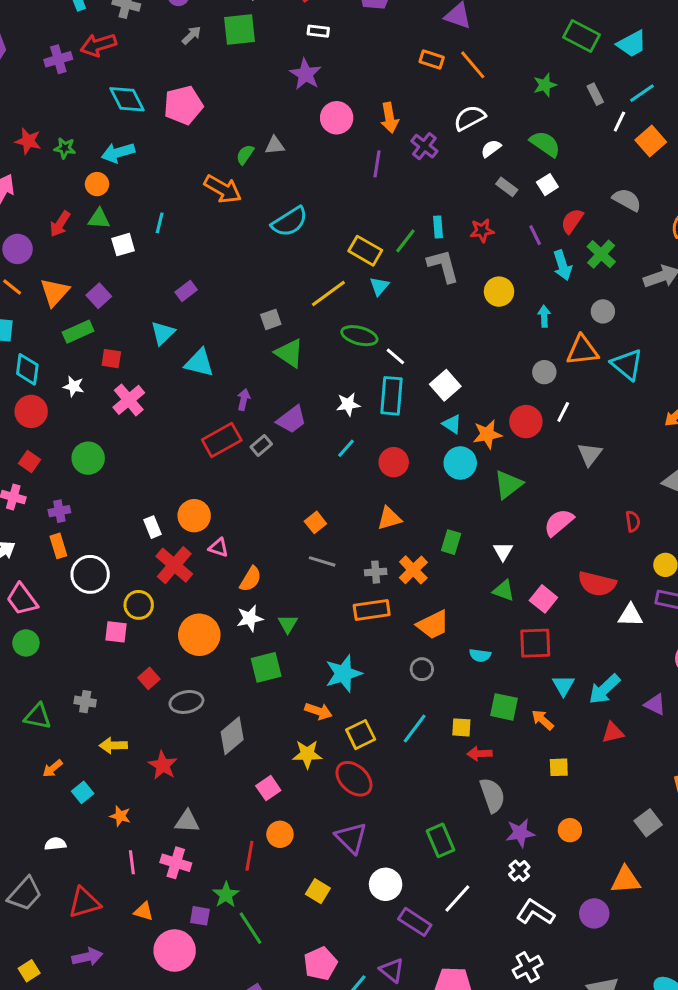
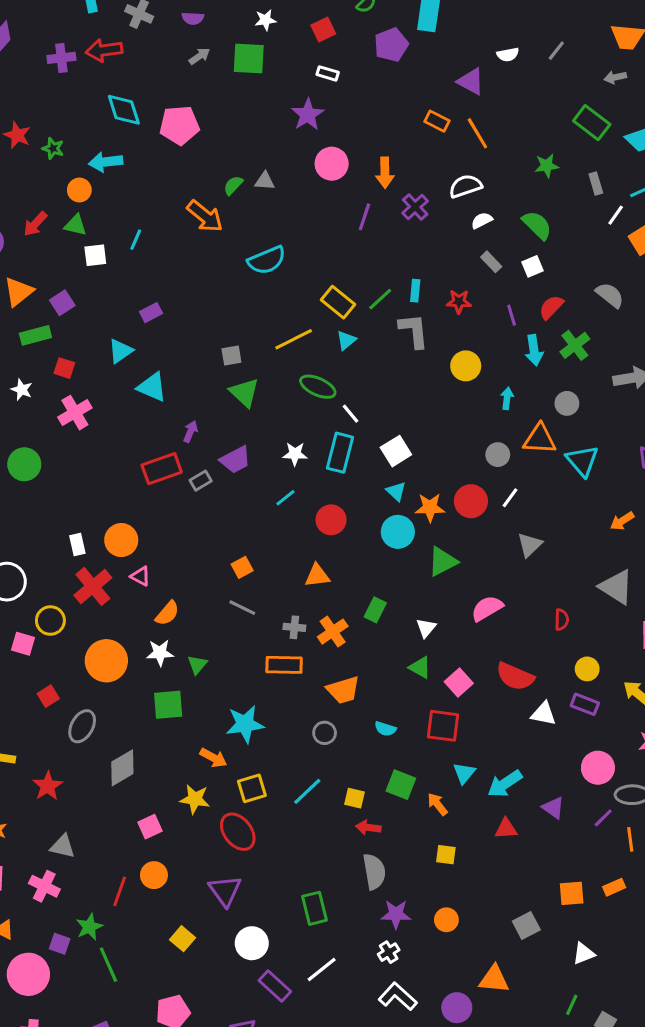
gray ellipse: (186, 702) -> (82, 726), turned -60

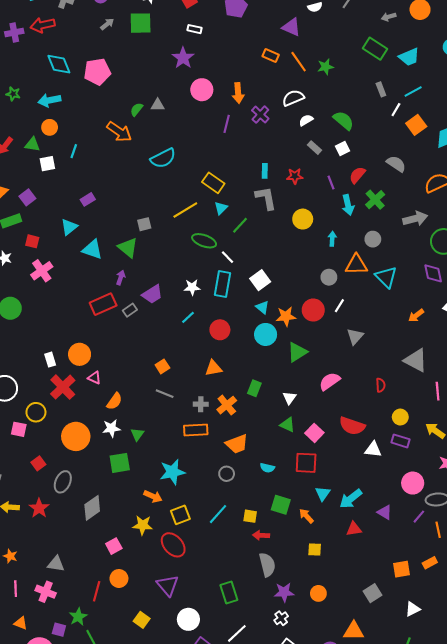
green star: (547, 166) -> (325, 67), moved
orange circle: (79, 190) -> (50, 127), moved
green line: (380, 299) -> (240, 225), moved
green triangle: (244, 393) -> (128, 248), moved
red star: (48, 786) -> (39, 508), moved

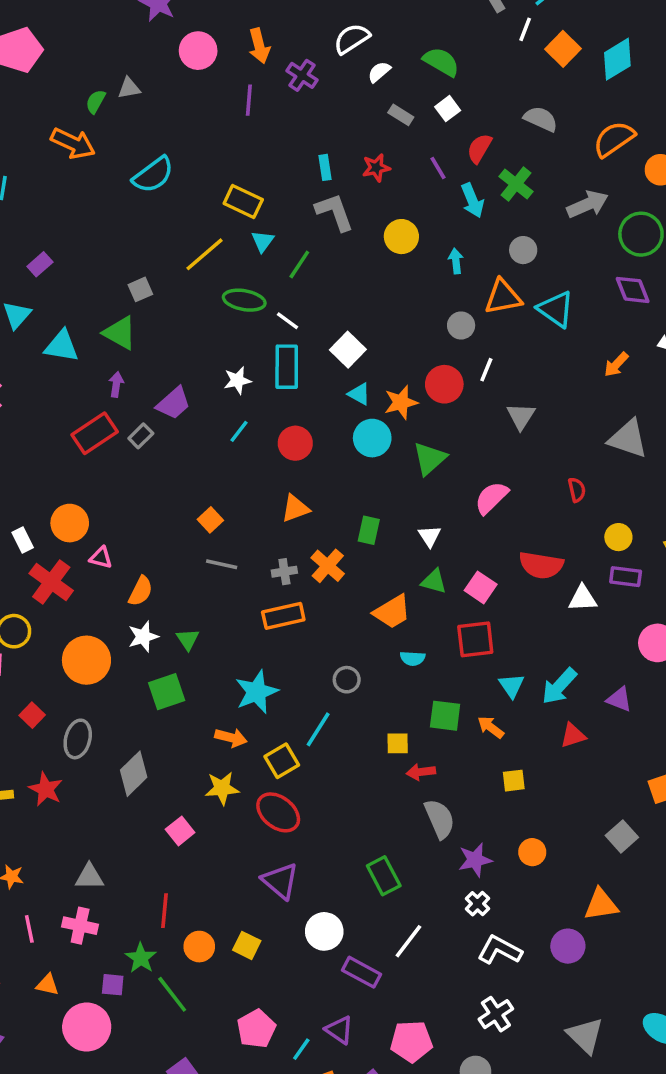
orange trapezoid: (237, 444) -> (392, 612), moved
cyan line: (218, 514) -> (318, 729), moved
orange circle: (119, 578) -> (199, 947), moved

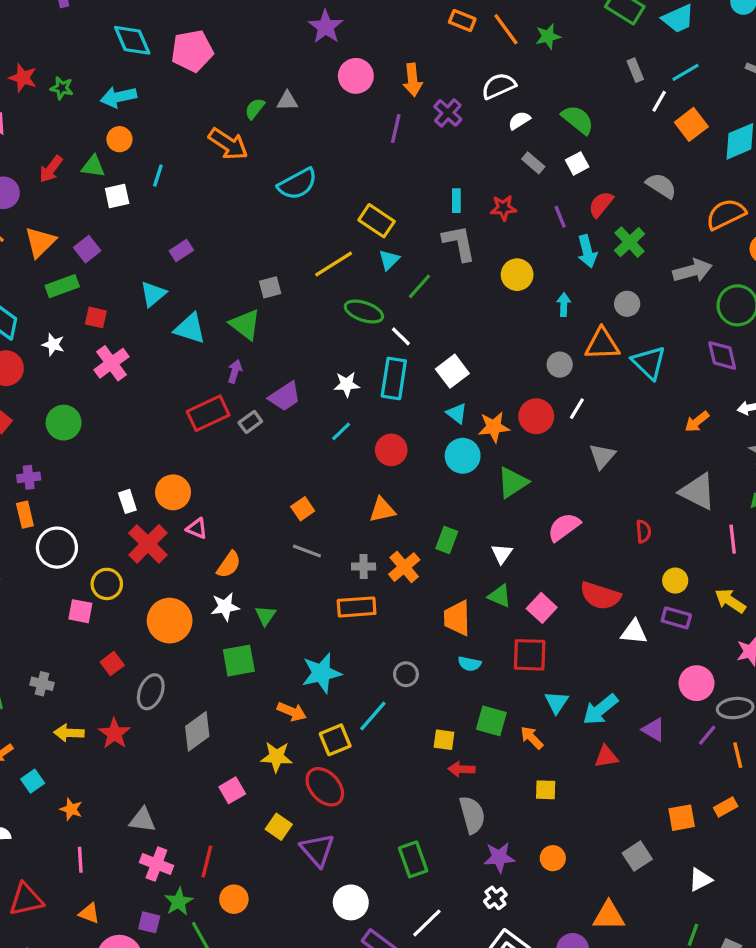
orange trapezoid: (392, 612) -> (457, 618), turned 111
pink cross: (80, 926) -> (156, 864), moved
yellow square: (247, 945) -> (279, 827), moved

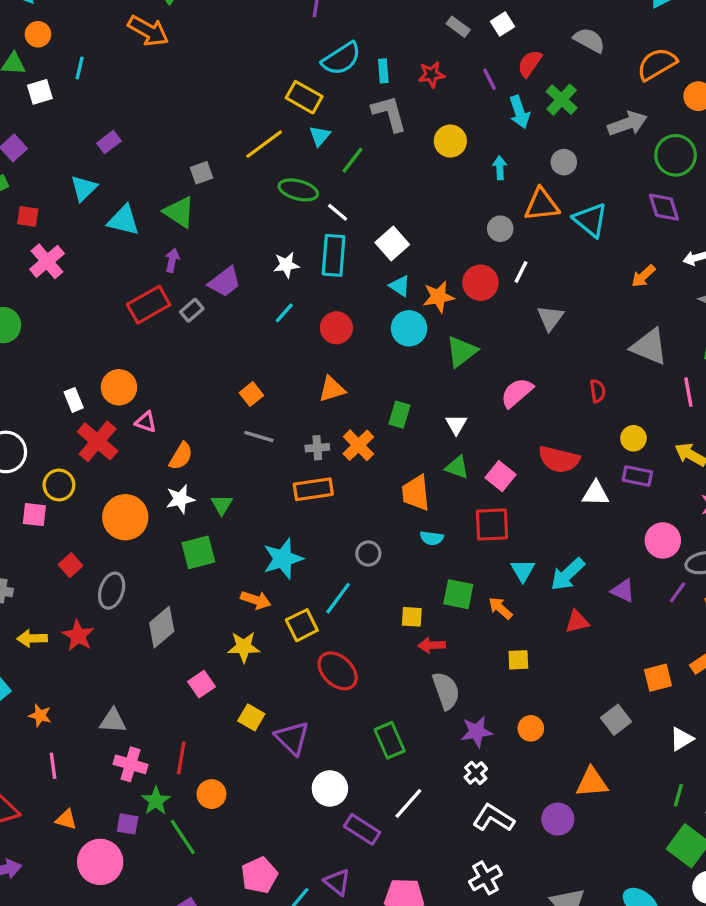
cyan semicircle: (297, 184) -> (341, 59), moved
red ellipse: (325, 787) -> (338, 671), moved

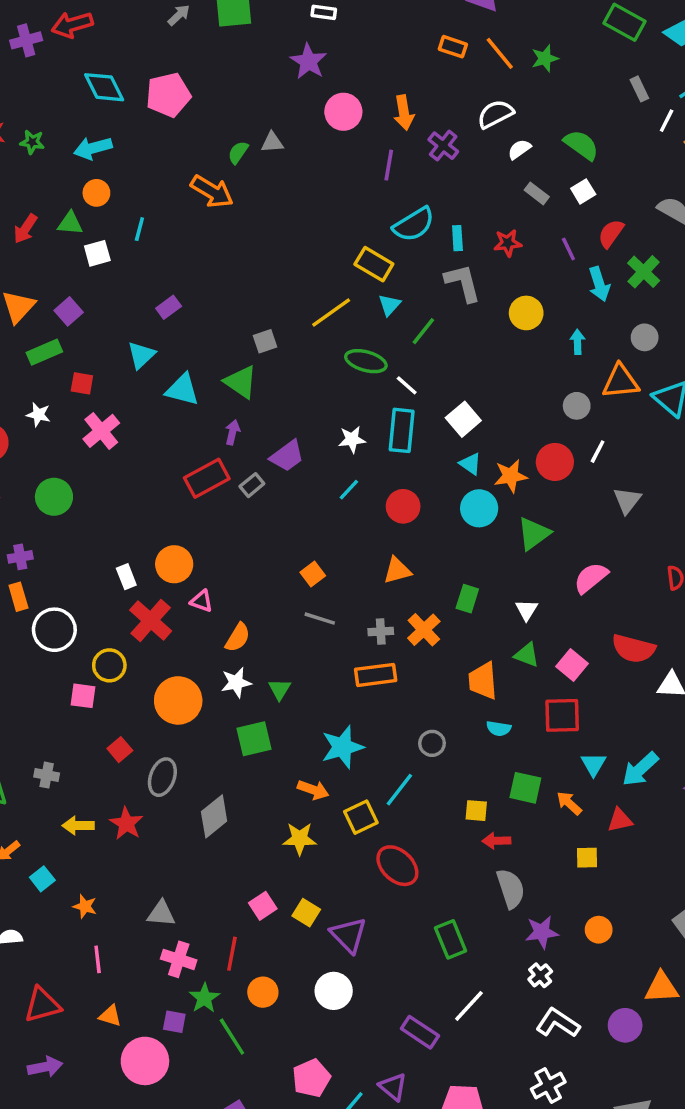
red triangle: (577, 622) -> (620, 820), moved
pink square: (201, 684) -> (263, 906), moved
white circle: (330, 788) -> (334, 991), moved

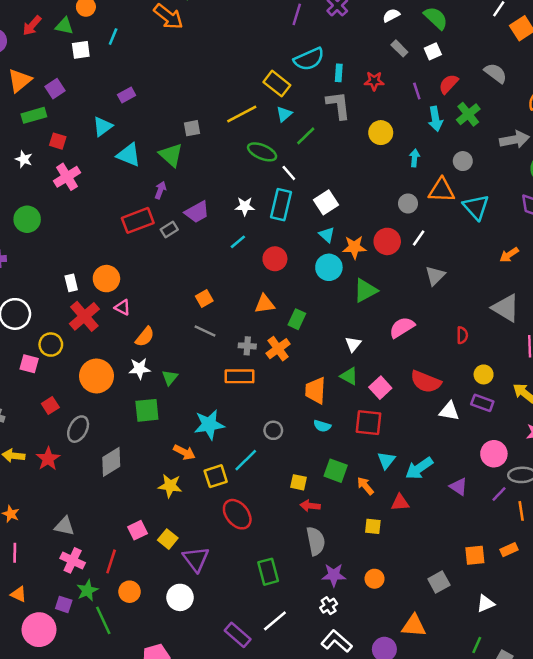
green rectangle: (467, 599) -> (297, 319), moved

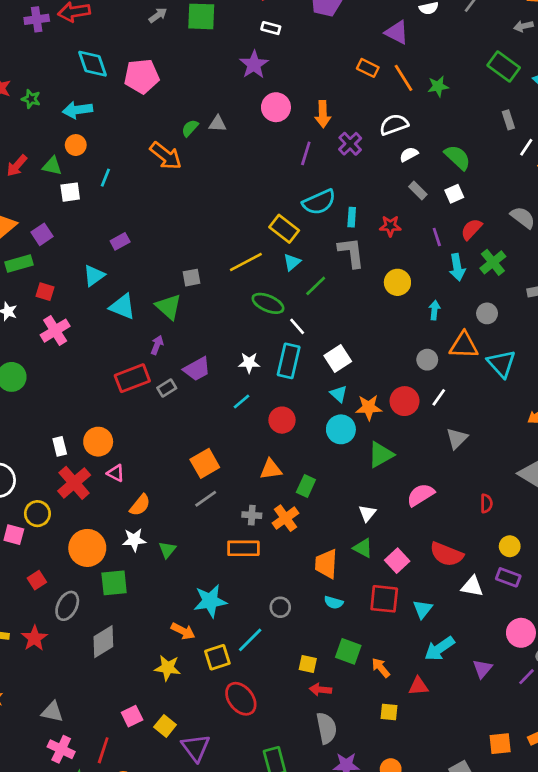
orange square: (204, 298) -> (205, 463), size x1.5
gray line: (205, 331) -> (206, 499), turned -60
green square: (147, 410) -> (114, 583), moved
cyan triangle: (386, 460) -> (423, 609), moved
purple triangle: (459, 487) -> (482, 669), turned 36

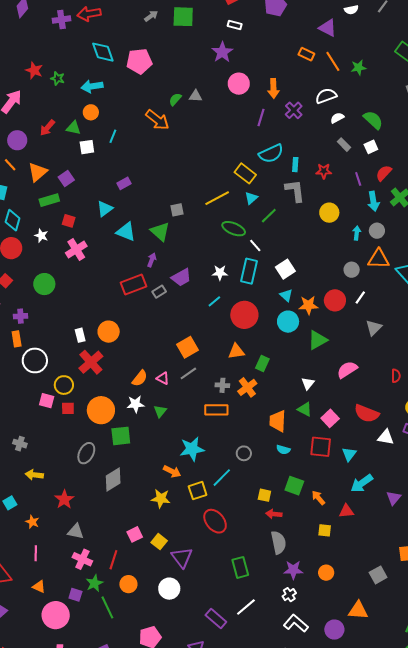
gray circle: (487, 313) -> (377, 231), moved
red circle: (282, 420) -> (244, 315), size x1.4
pink triangle: (116, 473) -> (163, 378), moved
red square: (37, 580) -> (68, 408), moved, turned 32
red star: (34, 638) -> (64, 499), moved

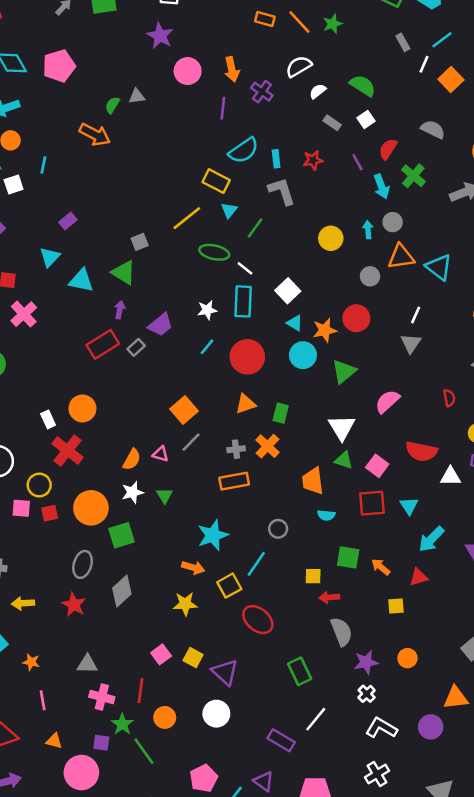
yellow circle: (329, 213) -> (331, 238), moved
white line: (360, 298) -> (416, 315), moved
white triangle: (308, 383) -> (342, 427), size x1.6
red star: (64, 499) -> (74, 605), moved

